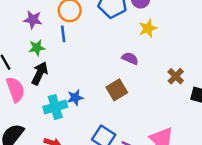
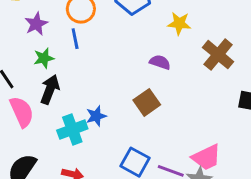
purple star: (33, 20) -> (36, 24), turned -30
yellow star: (148, 28) -> (179, 23), turned 30
brown cross: (176, 76) -> (218, 55), moved, size x1.5

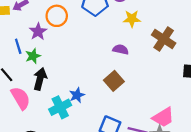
purple star: (36, 24) -> (38, 32), moved
blue line: (75, 39) -> (18, 46), moved

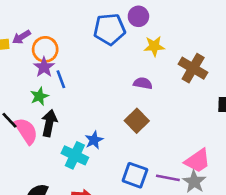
orange circle: (57, 16) -> (45, 49), moved
blue line: (18, 46) -> (61, 79), moved
pink semicircle: (21, 98) -> (26, 131), moved
cyan cross: (60, 107) -> (75, 155), turned -35

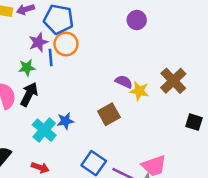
blue pentagon: (109, 29) -> (59, 19), moved
yellow star: (154, 46) -> (139, 91), moved
orange circle: (45, 49) -> (66, 44), moved

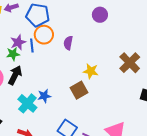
purple star: (38, 42) -> (18, 42), moved
purple semicircle: (124, 82) -> (68, 43), moved, turned -104
yellow star: (139, 91) -> (91, 71), moved

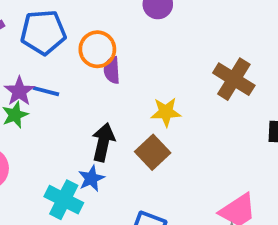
orange circle: (44, 35) -> (97, 49), moved
blue line: (32, 46) -> (46, 91), turned -56
black arrow: (15, 75) -> (103, 142), moved

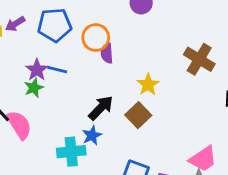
yellow star: (166, 112) -> (148, 85), turned -30
black arrow: (103, 142) -> (101, 108), turned 32
cyan cross: (64, 200) -> (71, 152), turned -32

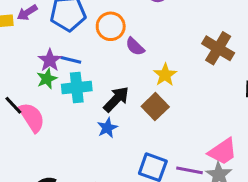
purple semicircle: (107, 53) -> (135, 47), moved, turned -42
cyan cross: (71, 152) -> (77, 87), moved

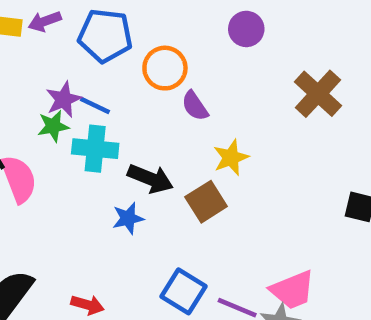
brown cross: (218, 48) -> (318, 94), moved
black arrow: (116, 99) -> (150, 179), turned 56

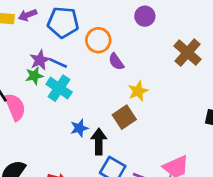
cyan cross: (95, 149) -> (59, 88), turned 30
black arrow: (150, 179) -> (99, 142), moved, turned -110

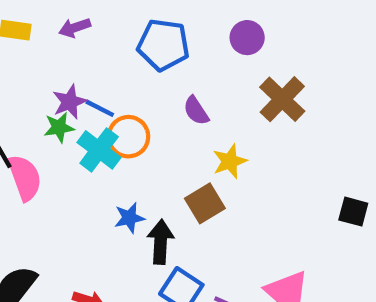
purple arrow: (28, 15) -> (75, 28), moved
blue pentagon: (63, 22) -> (163, 45), moved
orange circle: (98, 40) -> (128, 137), moved
brown cross: (188, 53) -> (282, 99), moved

